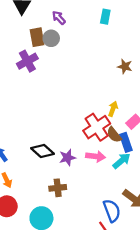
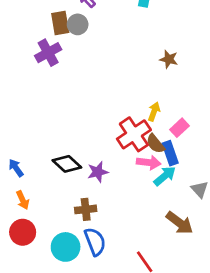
pink arrow: (96, 156) -> (149, 163), moved
blue semicircle: (112, 211) -> (95, 242), moved

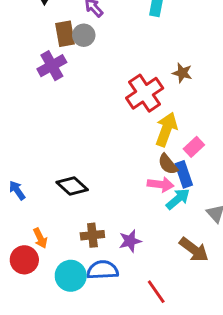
yellow arrow: (154, 112) -> (166, 129), size x1.6
red cross: (134, 134) -> (145, 93), moved
purple star: (98, 172) -> (130, 241), moved
orange arrow: (23, 200) -> (40, 238), moved
blue semicircle: (95, 242) -> (103, 270), turned -72

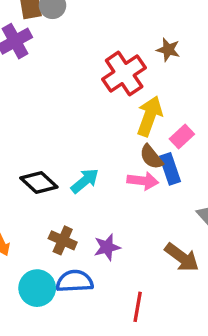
cyan arrow: (178, 199) -> (85, 181), moved
brown cross: (92, 235) -> (63, 240), turned 30
red line: (156, 292) -> (138, 307), turned 45

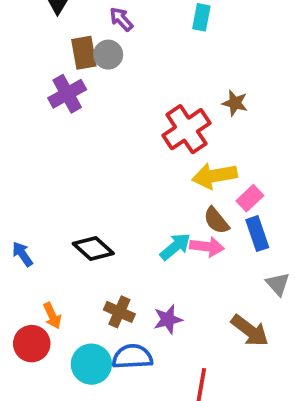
yellow arrow: (150, 116) -> (214, 176), turned -120
blue rectangle: (170, 169) -> (257, 234), moved
cyan arrow: (85, 181) -> (175, 247), moved

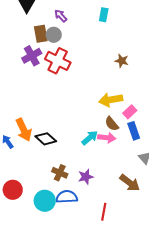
red cross: (186, 129) -> (58, 61), moved, turned -30
orange arrow: (52, 316) -> (24, 130), moved, size x1.6

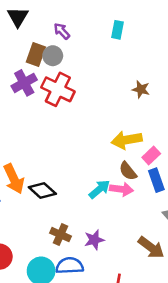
brown rectangle: (41, 34) -> (36, 54), turned 30

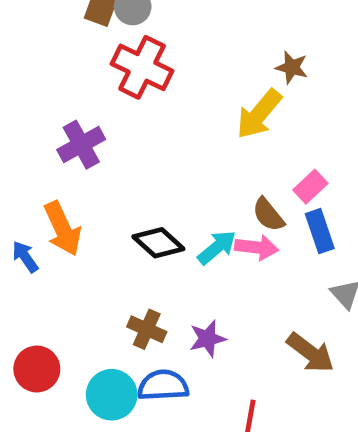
purple cross: (24, 83) -> (81, 145), moved
yellow arrow: (127, 140) -> (259, 114), moved, turned -40
black diamond: (42, 191) -> (158, 243), moved

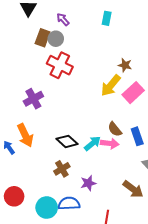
pink rectangle: (310, 187) -> (133, 93), moved, size x1.5
brown cross: (147, 329) -> (62, 169), moved, turned 35

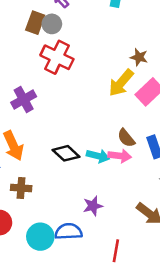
cyan arrow: (92, 143) -> (98, 156), turned 54
brown cross: (62, 169) -> (21, 188), moved, turned 35

